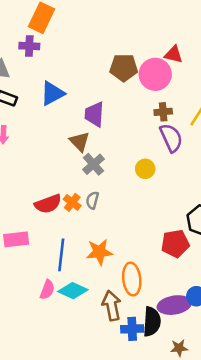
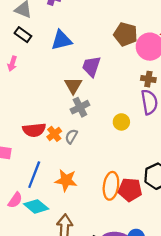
orange ellipse: (132, 279) -> (111, 186), moved

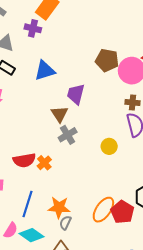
gray semicircle: (71, 136) -> (65, 223), moved
orange ellipse: (111, 186) -> (103, 210), turned 30
red pentagon: (130, 190) -> (122, 212), turned 30

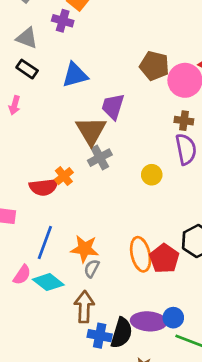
brown triangle: (60, 114) -> (91, 131), size x1.4
orange cross: (44, 163) -> (64, 176), moved
orange ellipse: (103, 210) -> (141, 254), turned -50

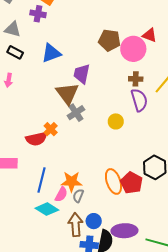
pink semicircle: (22, 275) -> (61, 194), moved
blue circle: (173, 318) -> (94, 221), moved

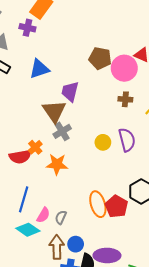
purple semicircle: (139, 100) -> (127, 140), moved
orange star: (71, 182) -> (57, 164), moved

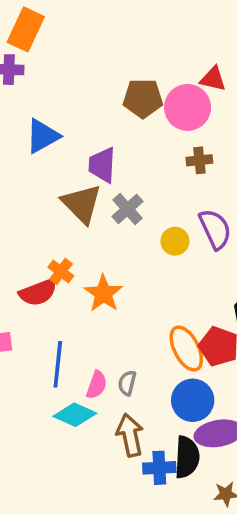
gray cross: (62, 131) -> (128, 209), moved
orange star: (57, 164) -> (103, 293), turned -30
blue circle: (76, 244) -> (193, 400), moved, size x1.5

